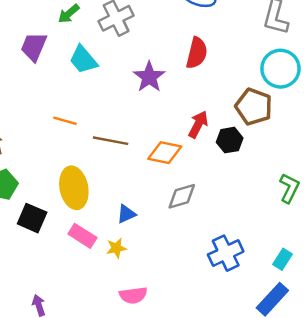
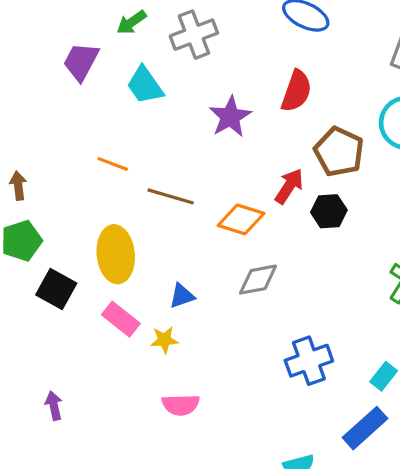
brown pentagon: (254, 107) -> (339, 152), moved

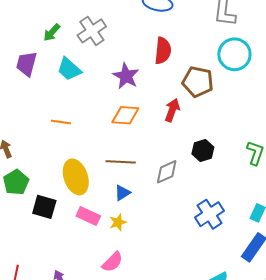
brown line: (171, 196) -> (121, 162), moved
black hexagon: (329, 211) -> (203, 150), moved
orange diamond: (241, 219) -> (125, 115), moved
pink semicircle: (181, 405) -> (112, 262), moved, turned -30

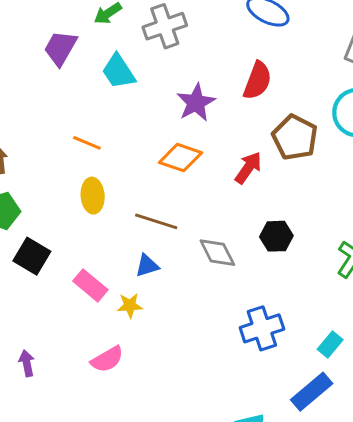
gray diamond: (167, 172) -> (217, 253), turned 72
yellow ellipse: (76, 177) -> (93, 196), moved, size x0.7

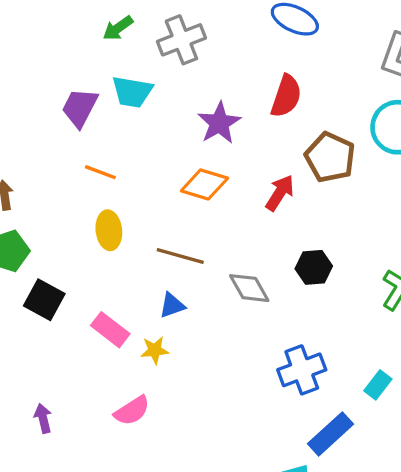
purple trapezoid: (60, 48) -> (80, 108), moved
cyan trapezoid: (118, 71) -> (132, 92), turned -45
blue rectangle: (312, 392) -> (331, 434), moved

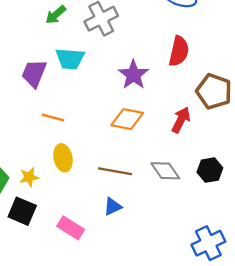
gray diamond: (249, 288) -> (165, 171), moved
yellow star: (155, 350) -> (29, 177), moved

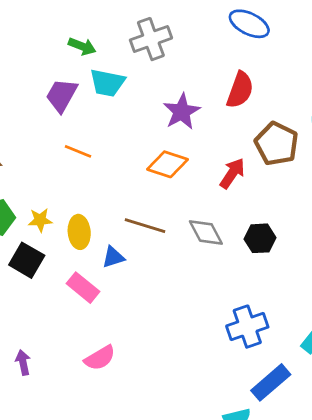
green arrow: (56, 15) -> (82, 46), moved, turned -125
yellow ellipse: (63, 158) -> (79, 232), moved
blue triangle: (113, 207) -> (113, 257), moved

